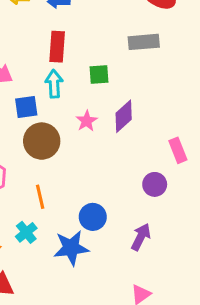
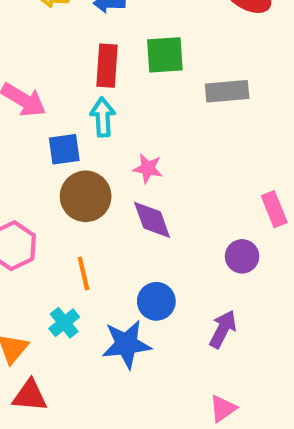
gray rectangle: (144, 42) -> (227, 91), moved
green square: (99, 74) -> (165, 55), moved, size x1.4
purple diamond: (124, 116) -> (152, 220), moved, turned -68
pink star: (87, 121) -> (148, 168), turned -30

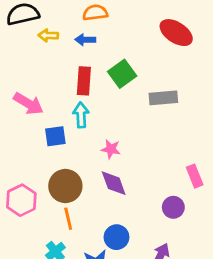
green square: (165, 55) -> (122, 74), turned -32
brown circle: (86, 196) -> (65, 186), moved

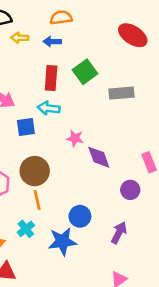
cyan arrow: (81, 115) -> (49, 108), turned -80
purple diamond: (114, 183) -> (99, 157), moved

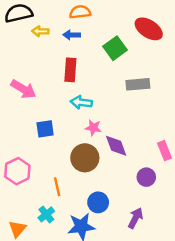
green square: (85, 72) -> (115, 48), moved
cyan arrow: (49, 108) -> (81, 102), moved
blue square: (26, 127) -> (45, 129), moved
brown circle: (35, 171) -> (85, 158), moved

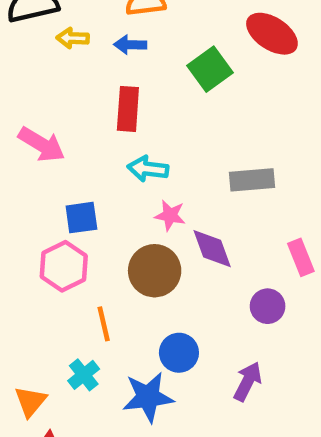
gray rectangle: (138, 84) -> (252, 180), moved
pink hexagon: (17, 171) -> (64, 266), moved

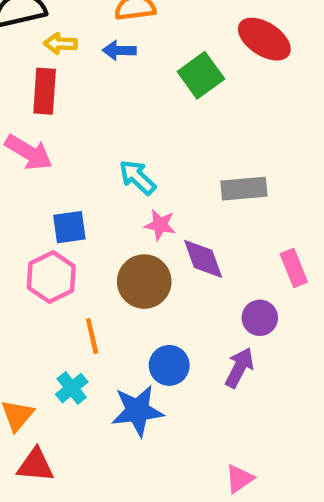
red rectangle: (128, 109) -> (45, 91), moved
cyan arrow: (148, 169) -> (137, 177), turned 36
purple arrow: (248, 381) -> (239, 368), moved

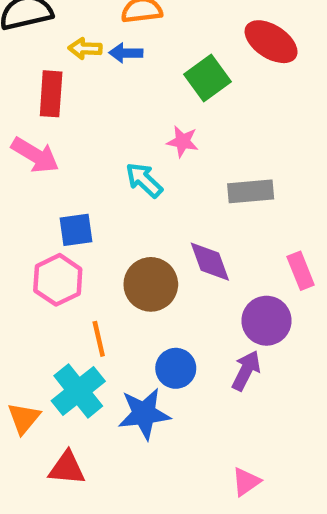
yellow arrow: (60, 44) -> (85, 48), moved
pink star: (160, 225) -> (183, 141), moved
purple circle: (260, 318) -> (266, 321), size x1.4
cyan cross: (72, 388) -> (78, 391), size x1.6
red triangle: (35, 465) -> (67, 468), moved

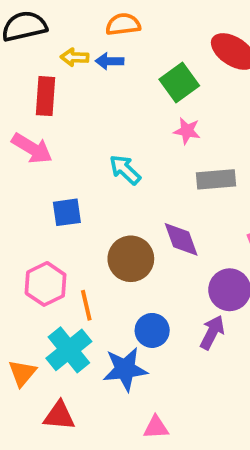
pink star: (183, 141) -> (187, 131), moved
pink hexagon: (58, 280) -> (46, 284), moved
pink triangle: (246, 482) -> (156, 427), moved, turned 32

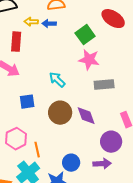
pink star: (187, 131) -> (89, 60), size x1.5
brown circle: (131, 259) -> (60, 113), moved
purple arrow: (212, 332) -> (102, 164), turned 60

